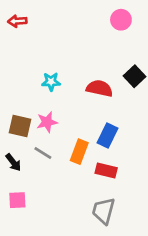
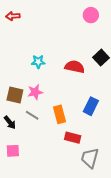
blue rectangle: (108, 135) -> (91, 106), moved
orange rectangle: (79, 152) -> (59, 114), turned -36
red rectangle: (106, 170) -> (73, 138), moved
gray trapezoid: (103, 211) -> (90, 158), moved

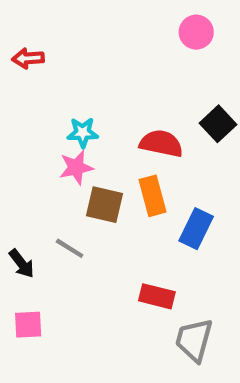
red arrow: (13, 16) -> (28, 58), moved
pink star: (35, 92) -> (76, 167), moved
brown square: (15, 95) -> (104, 205), moved
orange rectangle: (59, 114) -> (153, 196), moved

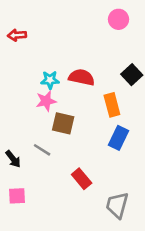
red semicircle: (161, 143) -> (82, 77), moved
orange rectangle: (153, 196) -> (112, 105), moved
red rectangle: (157, 296) -> (82, 179), moved, turned 36

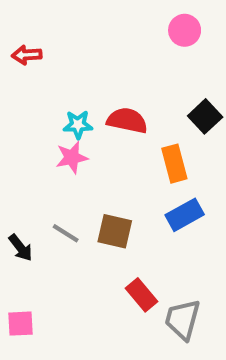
brown square: (63, 123) -> (115, 231), moved
blue rectangle: (118, 138) -> (185, 215), turned 35
red rectangle: (82, 179) -> (142, 295), moved
pink square: (17, 196) -> (21, 324), moved

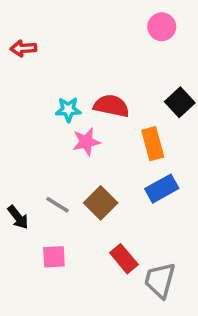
pink star: (72, 157) -> (86, 142), moved
brown square: (115, 231) -> (101, 203), turned 32
pink square: (21, 324) -> (54, 257), moved

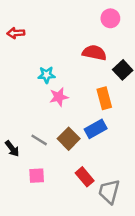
red semicircle: (111, 106) -> (94, 53), moved
blue rectangle: (162, 189) -> (96, 129), moved

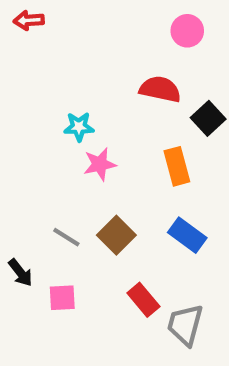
red arrow: (16, 33) -> (29, 20), moved
blue rectangle: (96, 129) -> (187, 235), moved, turned 65
black arrow: (12, 149) -> (20, 273), moved

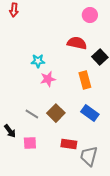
red arrow: (29, 20) -> (14, 10), turned -80
red rectangle: (143, 300) -> (69, 144), turned -42

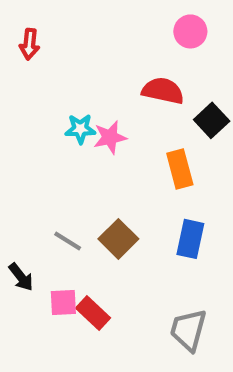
red arrow: (14, 10) -> (29, 44), moved
pink star: (48, 79) -> (110, 137), moved
blue rectangle: (90, 113) -> (190, 239), turned 66
red rectangle: (69, 144) -> (93, 313), moved, turned 35

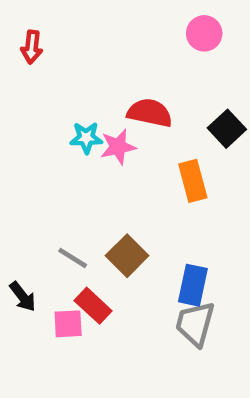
red semicircle: (163, 91) -> (150, 113), moved
blue rectangle: (190, 239) -> (193, 285), moved
red rectangle: (93, 313) -> (93, 306), moved
gray trapezoid: (188, 330) -> (195, 324), moved

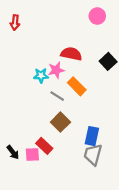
cyan star: (86, 138) -> (41, 76), moved
orange rectangle: (193, 181) -> (77, 86), moved, turned -30
gray line: (73, 258) -> (57, 96), moved
black arrow: (23, 297) -> (13, 152), moved

